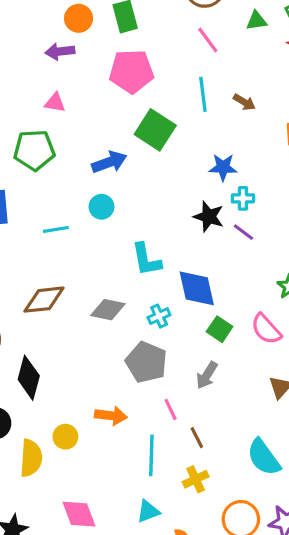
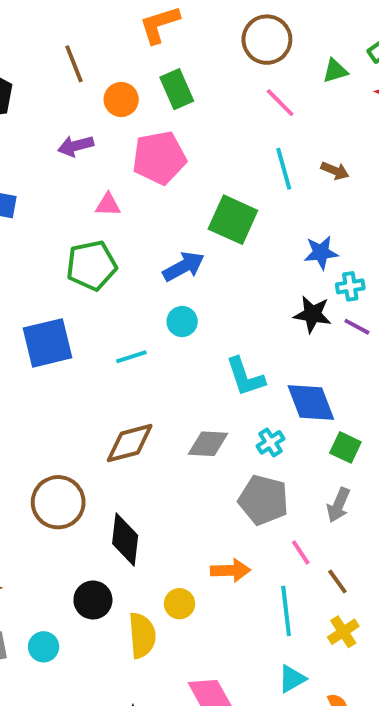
purple arrow: (60, 51) -> (76, 146), moved
pink pentagon: (131, 71) -> (159, 158), moved

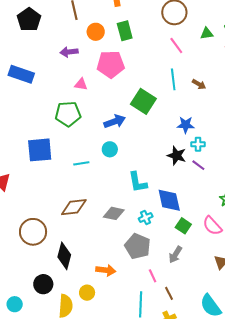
orange arrow: (230, 570) -> (106, 270), moved

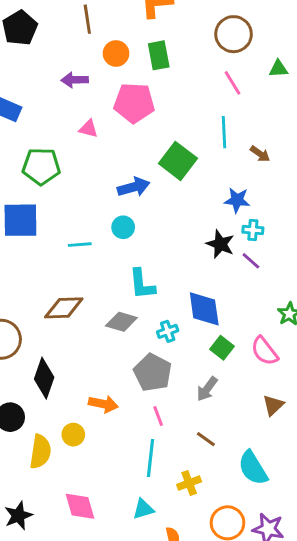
brown arrow: (199, 84) -> (260, 154), moved
green pentagon: (68, 114) -> (41, 166), moved
cyan L-shape: (138, 182) -> (142, 284), moved
pink line: (153, 276) -> (158, 416), moved
brown line: (169, 293) -> (206, 439), moved, turned -32

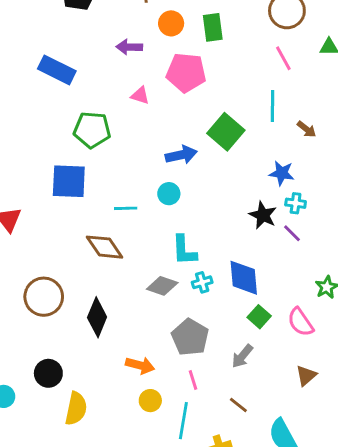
brown diamond: (64, 308) -> (104, 247), moved, turned 54
cyan cross: (168, 331) -> (202, 282), moved
black diamond: (44, 378) -> (97, 317), moved
yellow circle: (73, 435) -> (150, 401), moved

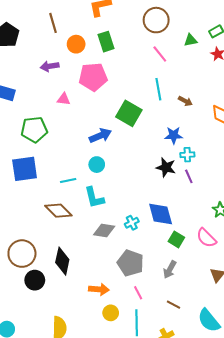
purple line: (292, 233) -> (189, 176), turned 32
cyan L-shape: (184, 250) -> (94, 198), moved
black circle: (48, 373) -> (35, 280), moved

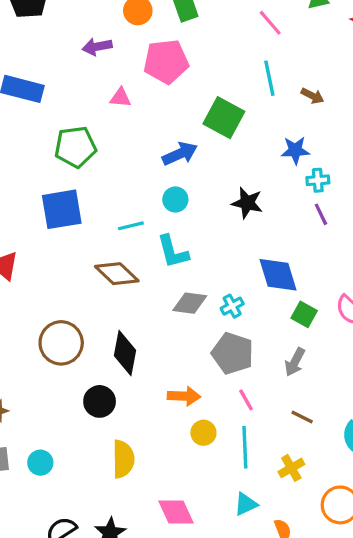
black star: (166, 167) -> (247, 203), moved
cyan cross: (132, 223) -> (232, 306), moved
black circle: (35, 280) -> (100, 401), moved

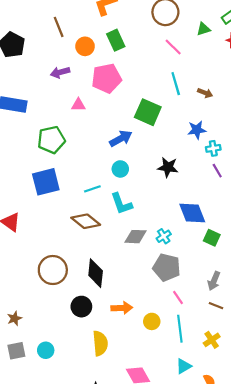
gray arrow: (295, 362) -> (214, 281), moved
orange arrow: (184, 396) -> (122, 308), moved

